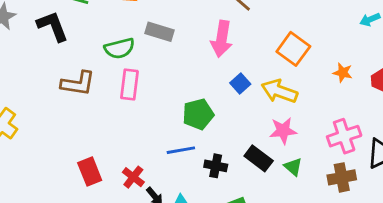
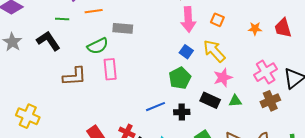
pink arrow: (222, 39) -> (188, 19), moved
orange square: (293, 49) -> (217, 20), size x0.6
yellow arrow: (279, 91) -> (214, 51), turned 40
green pentagon: (198, 114) -> (180, 78), moved
green triangle: (293, 167) -> (235, 101), turned -32

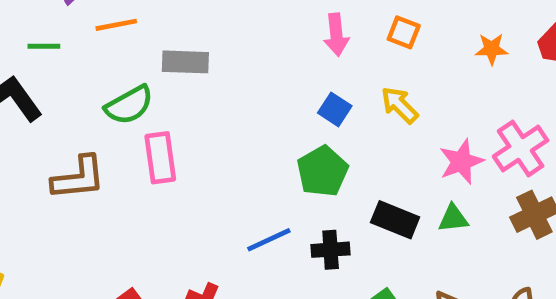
pink arrow: (188, 19) -> (336, 35), size x0.7
yellow arrow: (214, 51) -> (400, 105), size x0.7
pink star: (223, 78) -> (461, 162), moved

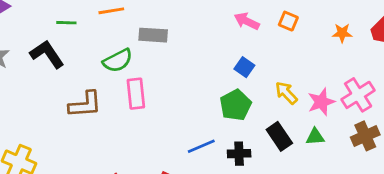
pink arrow: (336, 35) -> (247, 21), turned 120
yellow arrow: (400, 105) -> (286, 93), moved
black rectangle: (395, 220) -> (279, 136), turned 32

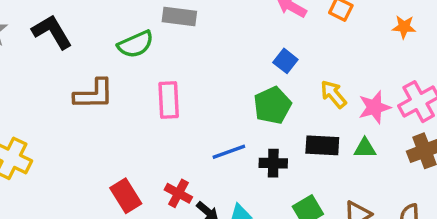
pink rectangle: (136, 94) -> (169, 100), moved
black rectangle: (279, 136) -> (322, 145), turned -56

